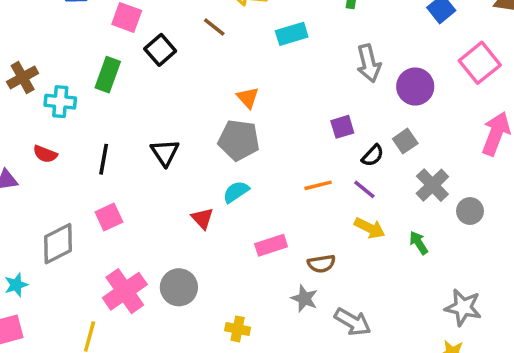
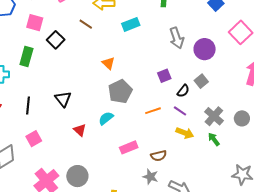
gray pentagon: (239, 140) -> (120, 91), moved, turned -30
gray cross: (432, 185) -> (214, 116), moved
red triangle: (202, 218) -> (80, 130), moved

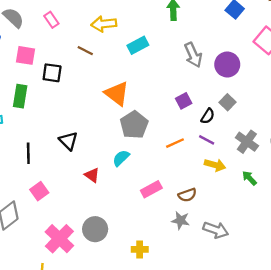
black square: (56, 40) -> (52, 73), turned -30
orange triangle: (108, 63) -> (117, 93), size x1.6
green arrow: (214, 139) -> (249, 178), moved

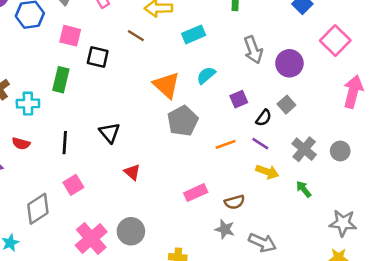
cyan semicircle: (121, 158) -> (206, 75), moved

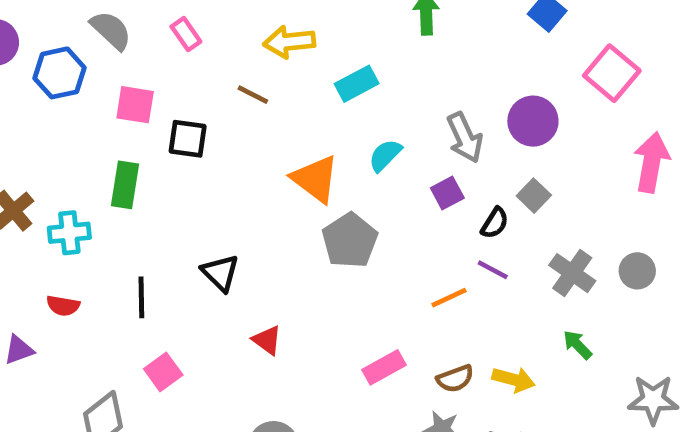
gray arrow: (253, 50) -> (465, 138), moved
orange line: (226, 144) -> (449, 298), moved
yellow arrow: (267, 172) -> (514, 379), moved

